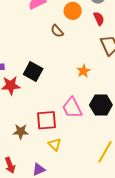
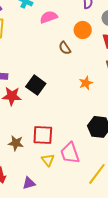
orange star: (83, 71) -> (86, 83), moved
pink trapezoid: (72, 108) -> (70, 153), moved

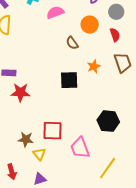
orange star: (86, 83) -> (94, 66), moved
black square: (36, 85) -> (69, 80), moved, turned -36
yellow triangle: (48, 160) -> (39, 154), moved

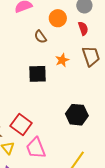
red square: (53, 131) -> (21, 124), turned 35
pink trapezoid: (80, 148) -> (36, 148), moved

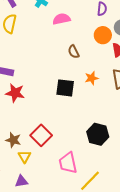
orange circle: (58, 18) -> (103, 35), moved
pink trapezoid: (36, 148) -> (68, 163), moved

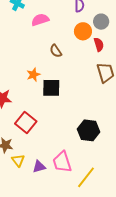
orange star: (92, 78) -> (33, 75), moved
red square: (41, 135) -> (26, 123), moved
purple triangle: (21, 181) -> (39, 167), moved

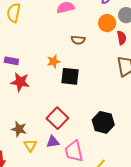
brown semicircle: (56, 51) -> (78, 40), turned -56
red square: (26, 123) -> (57, 118), moved
purple triangle: (39, 167) -> (53, 142), moved

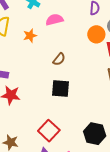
brown semicircle: (78, 40) -> (59, 59), moved, turned -56
orange star: (54, 61) -> (30, 36), moved

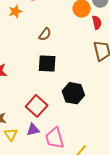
black hexagon: (95, 134) -> (73, 93), moved

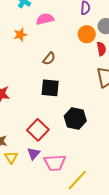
purple triangle: (33, 130) -> (34, 154), turned -40
pink trapezoid: (55, 138) -> (55, 163), turned -80

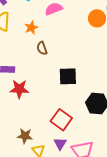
brown semicircle: (49, 59) -> (42, 48), moved, turned 128

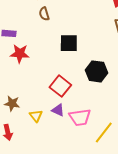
brown star: (25, 136) -> (12, 103), moved
purple triangle: (60, 144) -> (58, 110), turned -40

